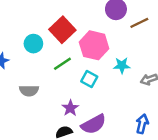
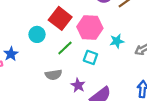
gray semicircle: (29, 91) -> (54, 75), moved

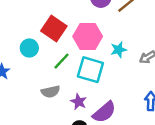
cyan square: (90, 57) -> (90, 70), size x1.6

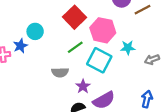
cyan circle: (29, 48) -> (35, 31), moved

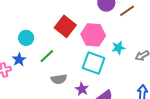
cyan circle: (35, 31) -> (26, 38), moved
green line: (75, 47) -> (47, 56), moved

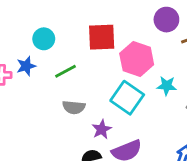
red square: (65, 26) -> (102, 37), turned 35

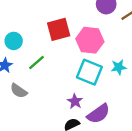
cyan star: (167, 86) -> (119, 67), moved
gray semicircle: (74, 107) -> (19, 91), moved, turned 42

